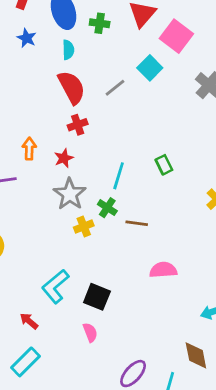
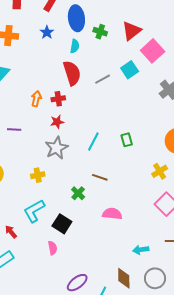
red cross: (78, 125) -> (58, 99), moved
orange arrow: (29, 149) -> (36, 99), moved
green cross: (107, 208) -> (78, 193), moved
yellow cross: (84, 226) -> (38, 175), moved

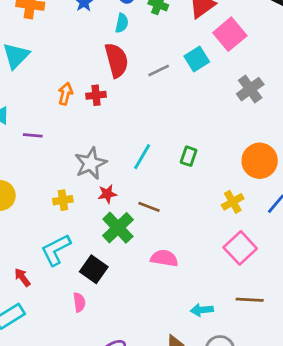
red star: (57, 122) -> (107, 194), moved
green rectangle: (127, 140) -> (189, 156), turned 32
green cross: (78, 193) -> (118, 228), size x1.6

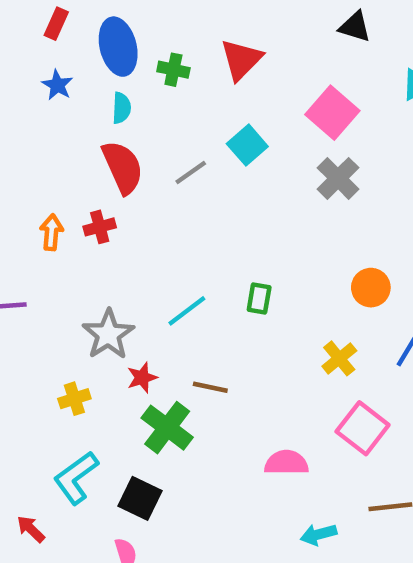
pink square: (230, 34) -> (332, 113), moved
cyan line: (142, 157) -> (187, 311), turned 32
orange circle: (260, 161) -> (371, 288), size x0.7
pink semicircle: (164, 258) -> (286, 463), moved

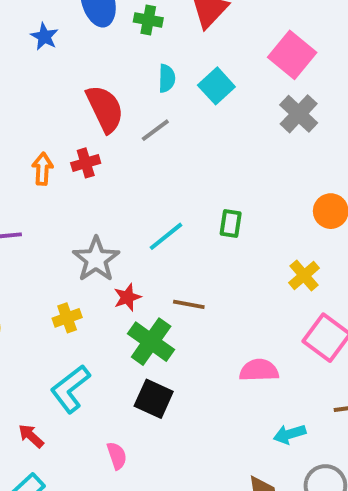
cyan semicircle: (122, 108) -> (167, 78), moved
gray line: (191, 172) -> (155, 130), moved
black square: (140, 498) -> (154, 399), moved

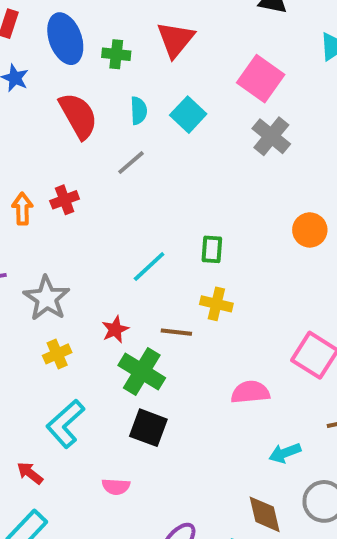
red semicircle: (105, 109) -> (78, 116), moved
gray star: (96, 259) -> (47, 298), moved
yellow cross: (304, 275) -> (216, 304), moved, turned -32
pink semicircle: (117, 456) -> (116, 487), turned 116

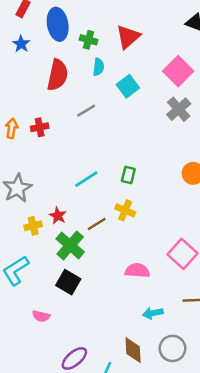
cyan semicircle: (139, 111) -> (99, 67), moved
red semicircle: (78, 116) -> (58, 75), turned 32
red star: (115, 329) -> (58, 216), turned -30
brown line: (176, 332) -> (97, 224), turned -48
yellow cross: (57, 354) -> (33, 226), moved

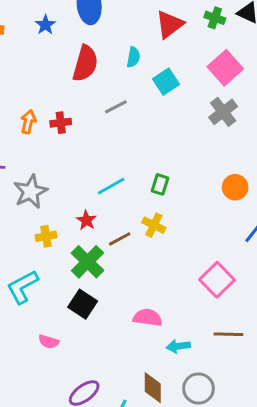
green cross: (89, 40) -> (215, 18), moved
red star: (58, 216) -> (86, 220), moved
pink semicircle: (137, 271) -> (148, 318), moved

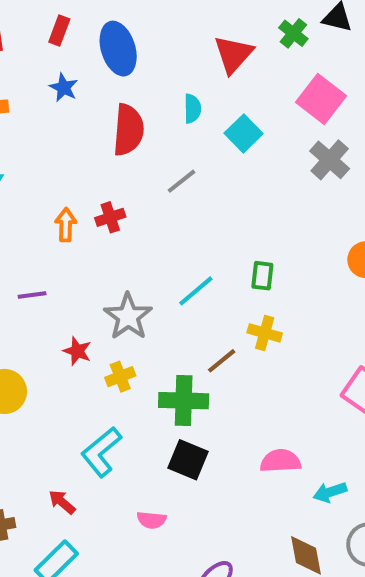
green cross: (215, 18) -> (293, 33), turned 30
gray star: (31, 192) -> (128, 317), moved
red star: (86, 220) -> (77, 351), moved
green cross: (87, 262) -> (184, 401), turned -32

